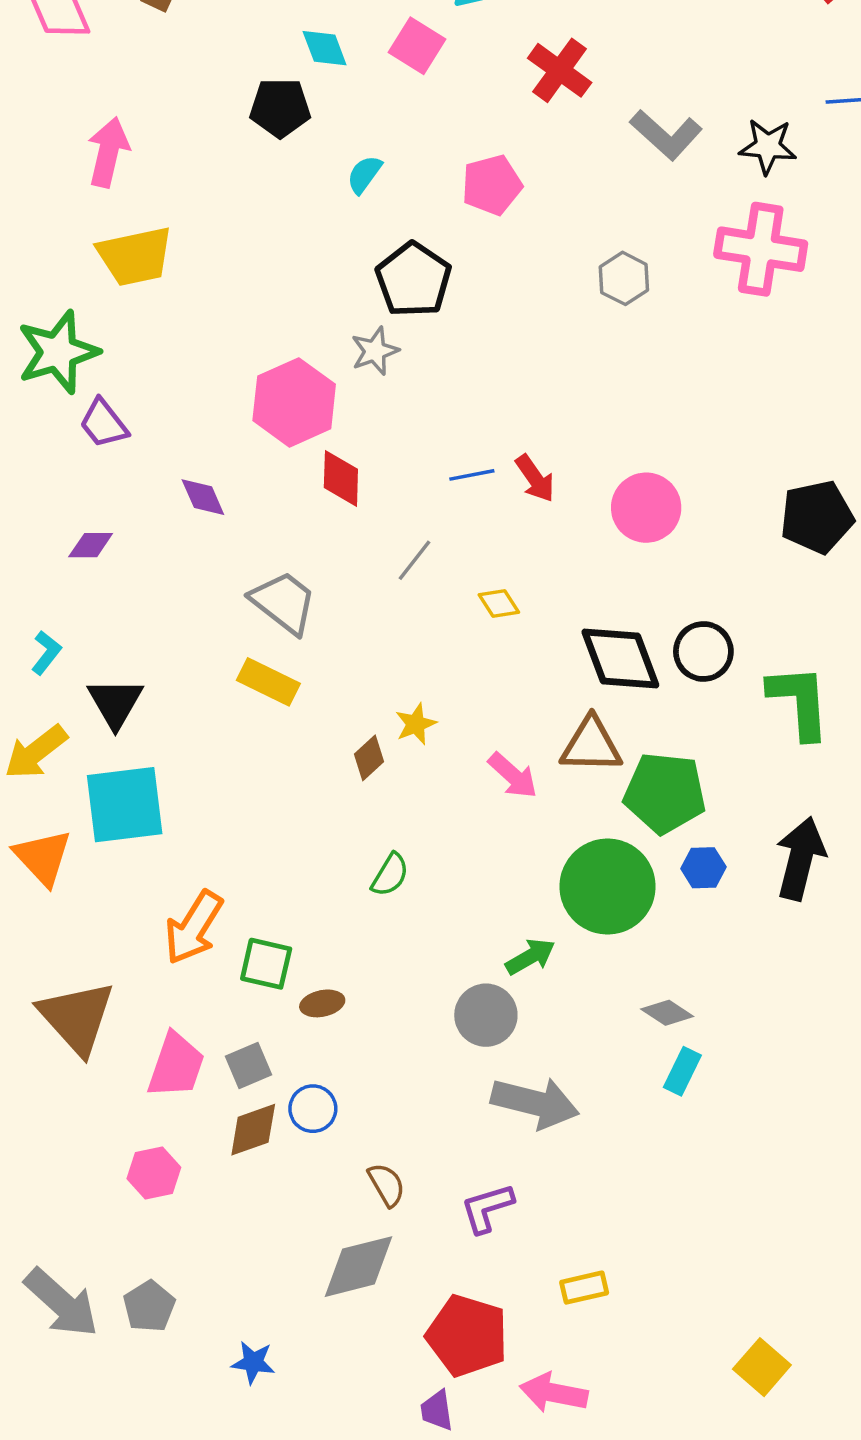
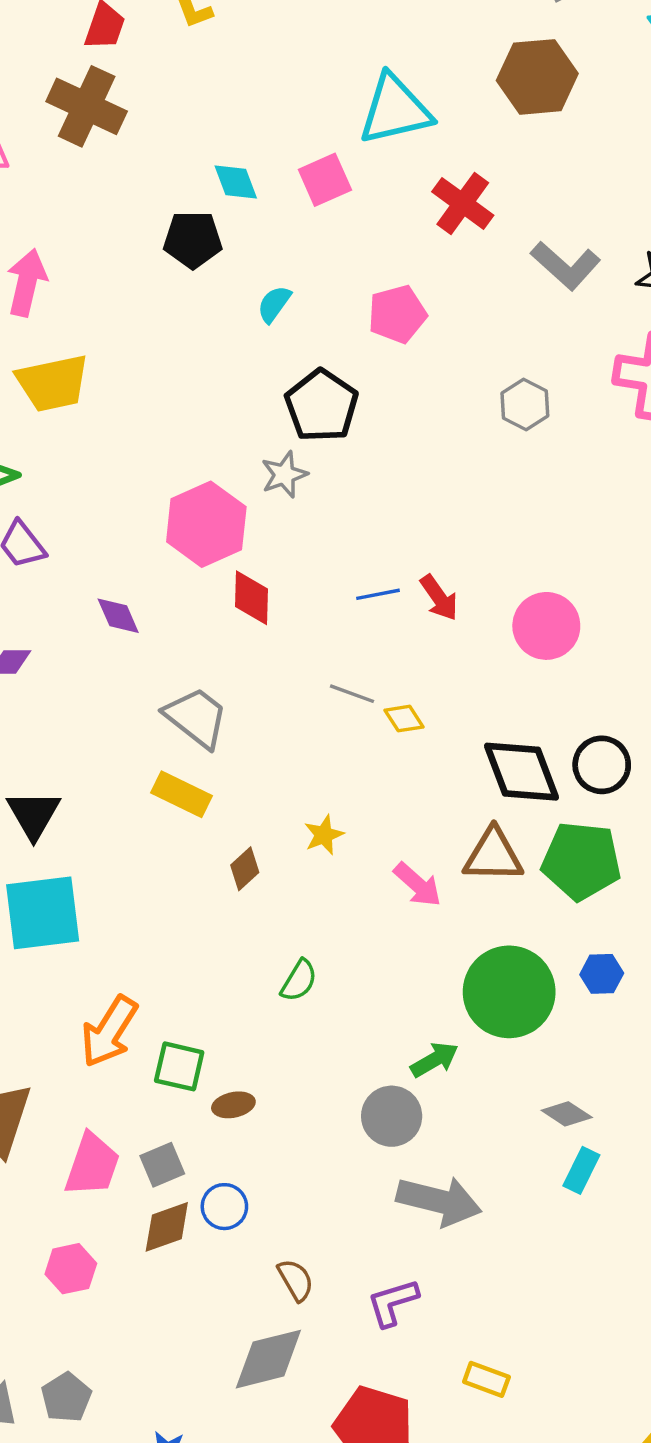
pink square: (417, 46) -> (325, 180), turned 34
gray line: (415, 560) -> (352, 694), moved, turned 72
brown diamond: (369, 758) -> (245, 869), moved
green pentagon: (665, 793) -> (581, 861), moved
yellow rectangle: (584, 1288) -> (486, 1379), turned 33

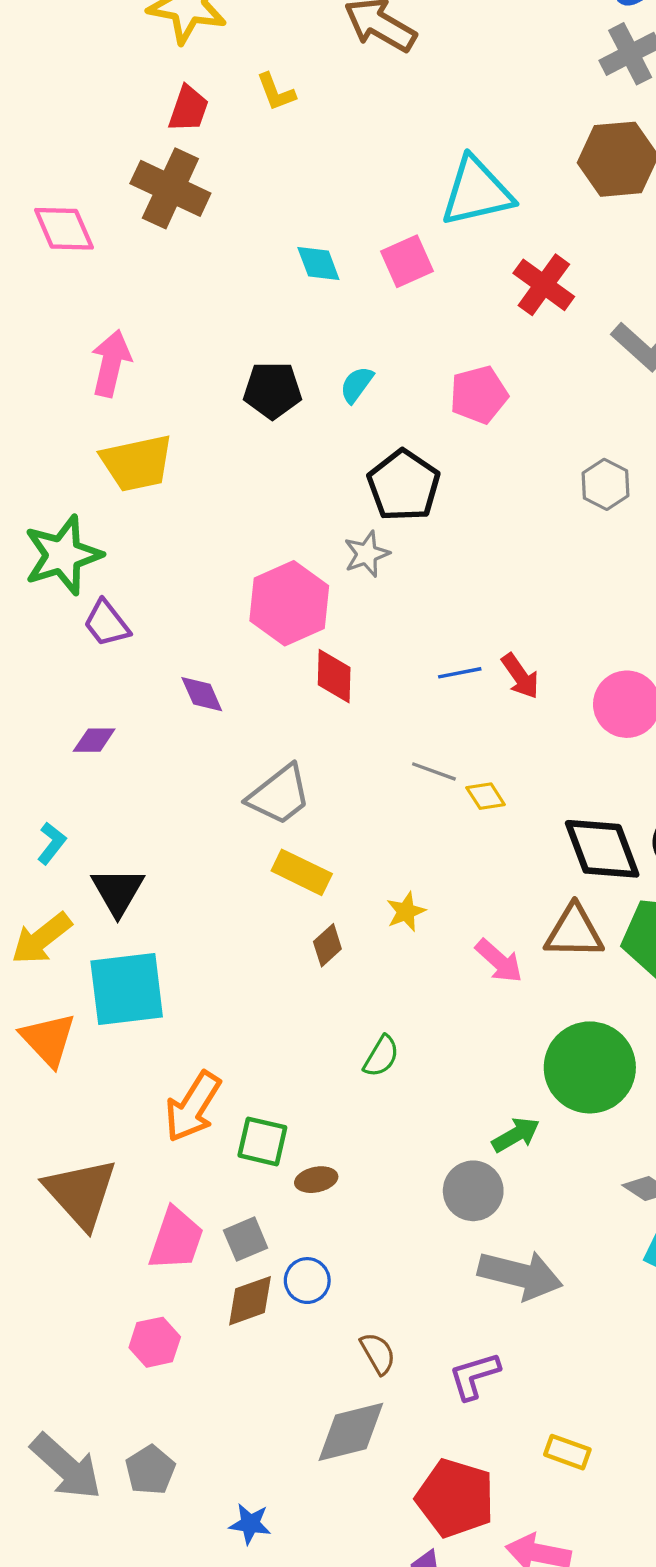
black pentagon: (193, 240) -> (272, 390), moved
gray trapezoid: (196, 717) -> (279, 795), turned 104
yellow rectangle: (181, 794) -> (302, 872), moved

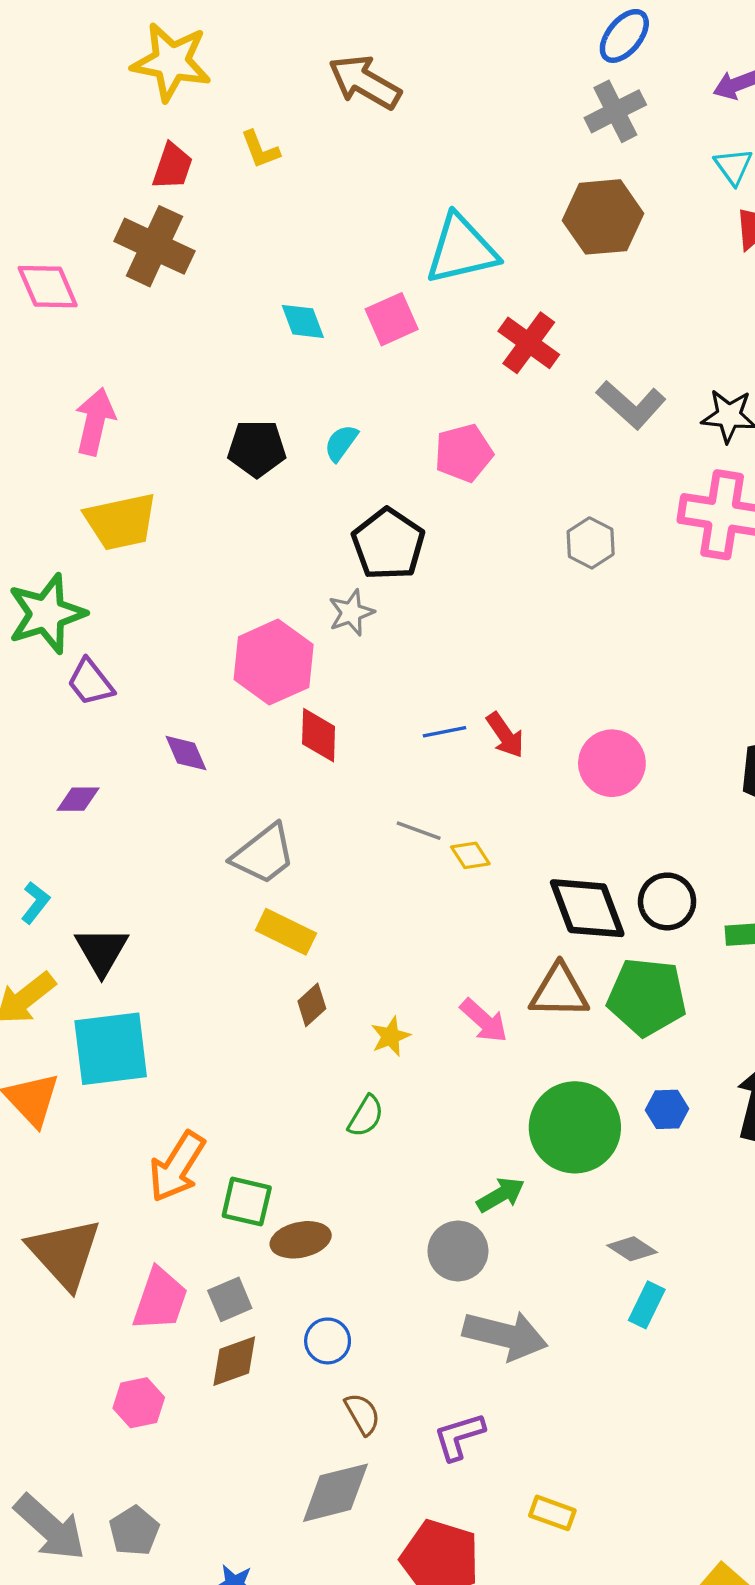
yellow star: (406, 912) -> (391, 1036), moved
brown ellipse: (316, 1180) -> (301, 1240), size x1.4
blue circle: (307, 1281) -> (328, 1341), moved

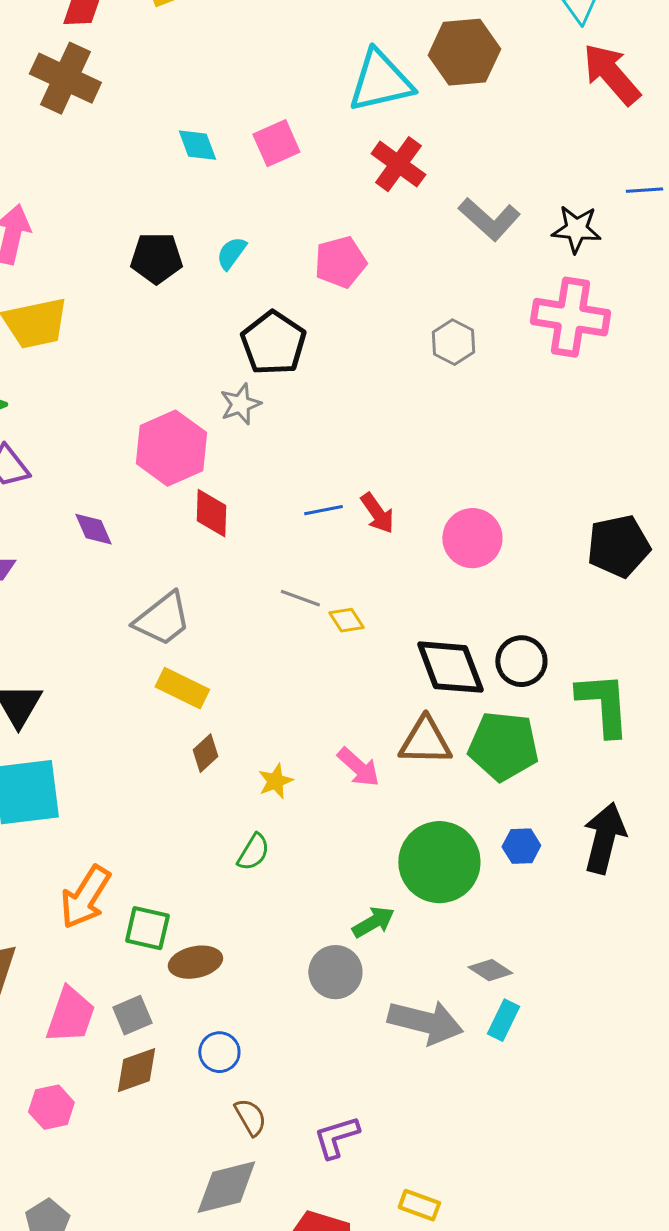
cyan triangle: (461, 250) -> (380, 81), moved
gray arrow: (505, 1335) -> (425, 1022), moved

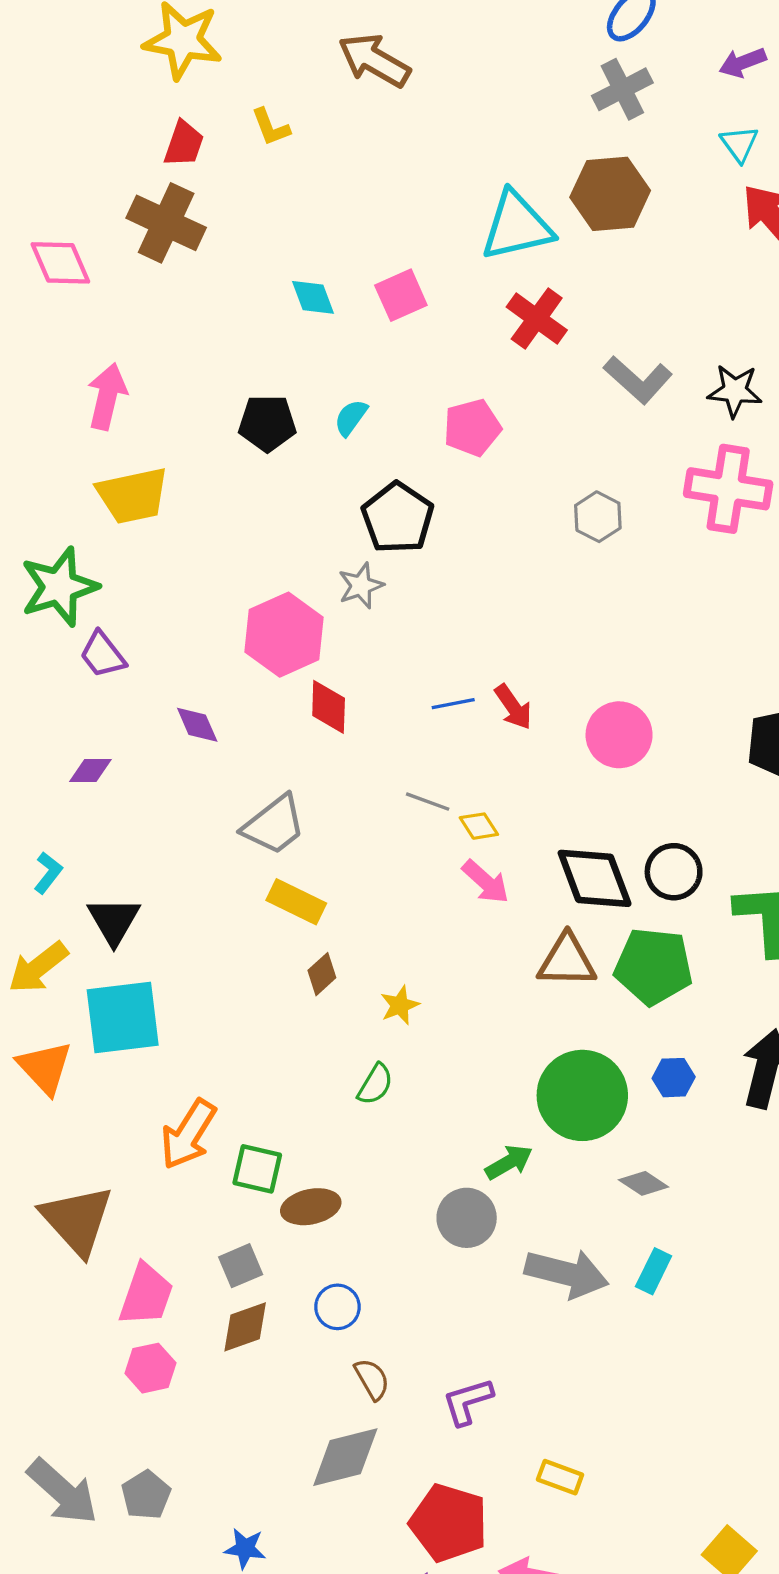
pink arrow: (358, 767) -> (485, 882), moved
gray diamond: (490, 970) -> (644, 1183), moved
pink trapezoid: (70, 1015) -> (146, 1295), moved

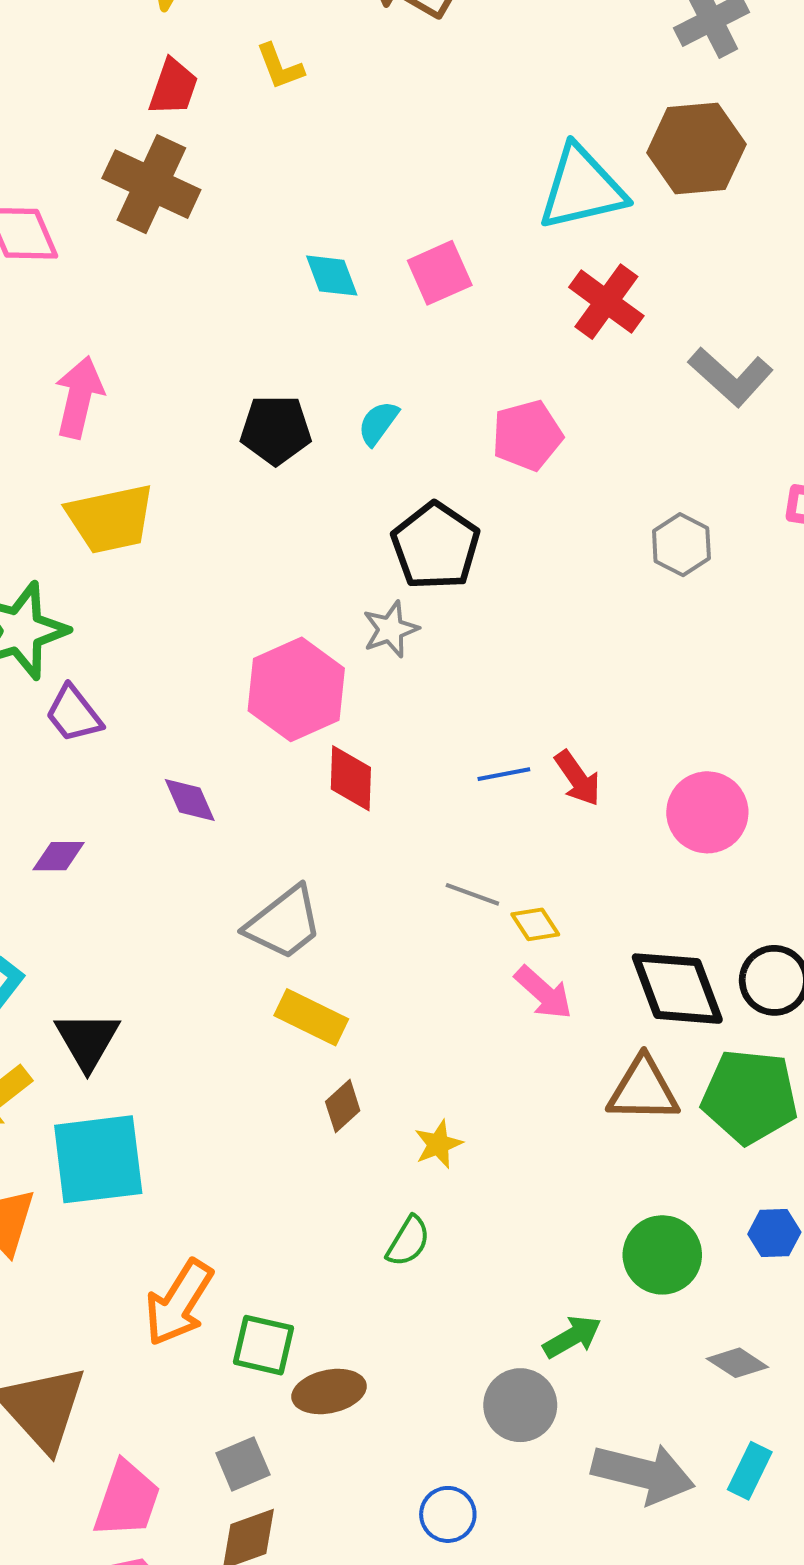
green circle: (582, 1095) -> (662, 1255), size x0.7
blue circle: (337, 1307) -> (448, 1514), moved

